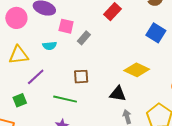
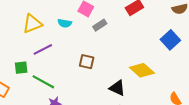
yellow triangle: (19, 55) -> (32, 24), turned -30
green line: (65, 99) -> (43, 82), moved

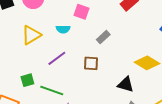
gray rectangle: (100, 25) -> (103, 37), moved
purple line: (43, 49) -> (57, 58), moved

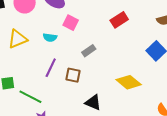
purple line: (57, 58) -> (51, 68), moved, turned -36
black triangle: (126, 84) -> (93, 102), moved

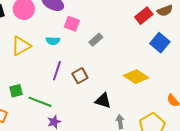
red rectangle: (119, 20) -> (144, 16), moved
gray rectangle: (89, 51) -> (96, 40), moved
brown square: (73, 75) -> (80, 76), turned -35

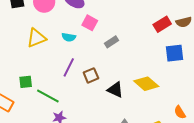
blue square: (160, 43) -> (175, 53), turned 36
black triangle: (103, 101) -> (115, 90), moved

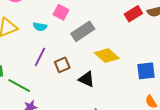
gray rectangle: (111, 42) -> (83, 31), size x1.6
blue square: (175, 53) -> (146, 71), moved
yellow diamond: (146, 84) -> (107, 56), moved

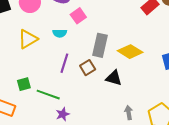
pink square: (61, 12) -> (78, 16), turned 35
gray rectangle: (83, 31) -> (100, 45), moved, turned -35

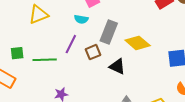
cyan semicircle: (60, 33) -> (81, 19), moved
green square: (24, 84) -> (17, 53), moved
green line: (48, 95) -> (45, 60), moved, turned -30

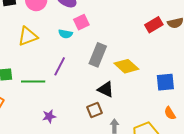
cyan semicircle: (81, 19) -> (65, 34), moved
brown square: (93, 52) -> (95, 110), moved

